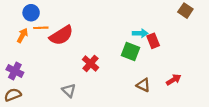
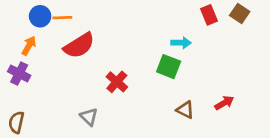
orange line: (41, 28) -> (62, 18), moved
red rectangle: (153, 41) -> (209, 15), moved
purple cross: (15, 71) -> (19, 73), moved
brown semicircle: (13, 95) -> (16, 122), turned -56

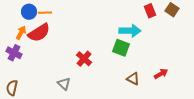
cyan arrow: (181, 43) -> (130, 31), size x1.5
red semicircle: (79, 46) -> (39, 33), moved

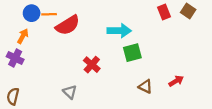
cyan arrow: (130, 31) -> (119, 31), moved
red semicircle: (39, 33) -> (68, 25), moved
green square: (121, 48) -> (132, 53), turned -36

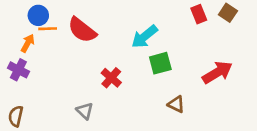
orange line: (49, 14) -> (48, 29), moved
red semicircle: (68, 25) -> (82, 30), turned 70
cyan arrow: (119, 31) -> (144, 37), turned 140
red arrow: (176, 81) -> (217, 72), moved, size x1.6

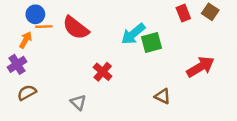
green square: (160, 63) -> (152, 42), moved
purple cross: (18, 70) -> (17, 64), turned 30
brown semicircle: (16, 116) -> (27, 93), moved, turned 48

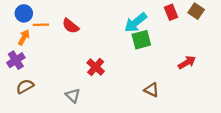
blue circle: (35, 14) -> (24, 13), moved
red semicircle: (76, 28) -> (71, 26), size x0.7
cyan arrow: (133, 34) -> (136, 23), moved
red arrow: (200, 67) -> (187, 62), size x0.7

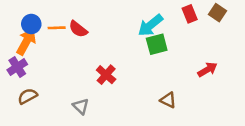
blue circle: (24, 13) -> (31, 24), moved
orange line: (41, 25) -> (57, 28), moved
orange arrow: (24, 37) -> (26, 42), size x1.5

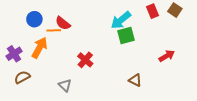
blue circle: (31, 24) -> (34, 19), moved
orange line: (57, 28) -> (54, 30), moved
orange arrow: (26, 42) -> (39, 48), moved

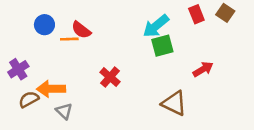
orange arrow: (39, 48) -> (51, 89), moved, turned -120
red arrow: (167, 56) -> (203, 69), moved
brown triangle: (135, 80) -> (174, 103), size x1.5
gray triangle: (65, 85) -> (64, 111), moved

